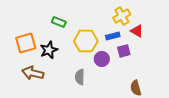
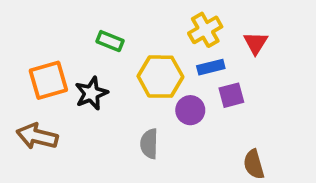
yellow cross: (122, 16) -> (205, 30), moved
red triangle: (137, 31) -> (256, 43), moved, turned 32
brown arrow: (33, 73) -> (37, 136), moved

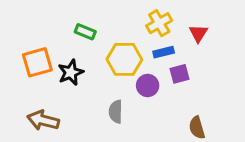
brown arrow: (37, 136) -> (43, 120), moved

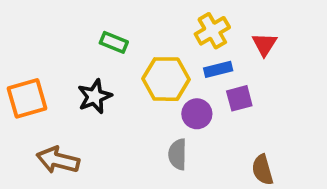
orange square: (37, 62) -> (27, 98), moved
gray semicircle: (116, 112) -> (178, 154), moved

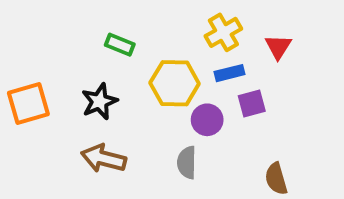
brown arrow: (58, 160) -> (104, 158), moved

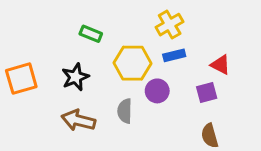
red triangle: (278, 47) -> (221, 65), moved, turned -35
purple square: (252, 104) -> (207, 92), moved
gray semicircle: (187, 162) -> (125, 111), moved

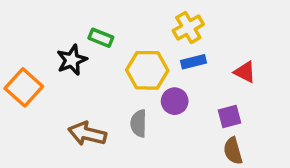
black star: (75, 77) -> (72, 60), moved
orange square: (21, 79) -> (24, 87), turned -32
purple square: (207, 92) -> (229, 117), moved

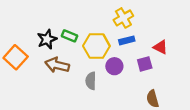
green rectangle: (101, 38) -> (69, 36), moved
purple square: (229, 117) -> (145, 64), moved
brown arrow: (87, 134) -> (57, 65), moved

